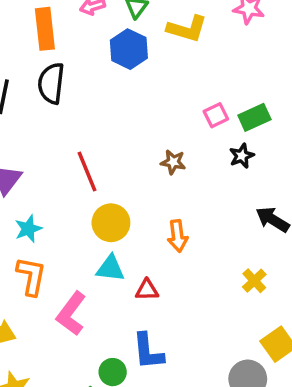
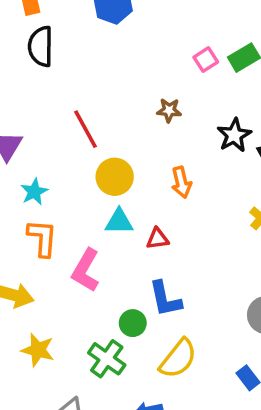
black star: (242, 156) -> (234, 135), moved, size x1.4

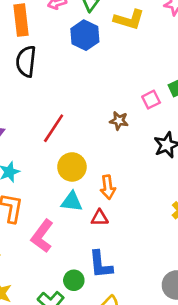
pink square: (206, 60) -> (151, 100), moved
red line: (85, 129) -> (54, 128), turned 56
orange arrow: (181, 182) -> (108, 187), moved

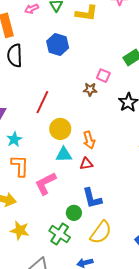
blue hexagon: (85, 35) -> (58, 45), moved
pink square: (151, 100) -> (103, 76), moved, turned -32
pink L-shape: (42, 236) -> (46, 183), turned 35

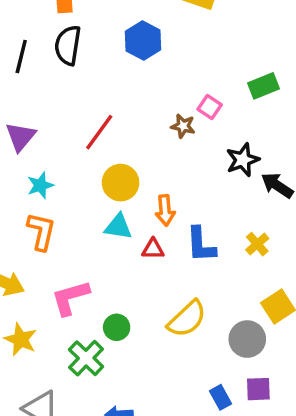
pink L-shape: (46, 183) -> (70, 298), moved
blue L-shape: (92, 198) -> (201, 245), moved
yellow semicircle: (101, 232) -> (187, 319), moved

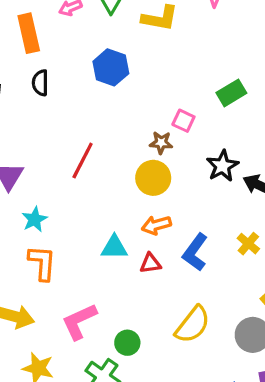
black semicircle: (68, 45) -> (40, 83), size x0.7
yellow circle: (121, 183) -> (153, 178), moved
orange arrow: (165, 210) -> (156, 225), turned 88
blue L-shape: (201, 245) -> (195, 252), turned 48

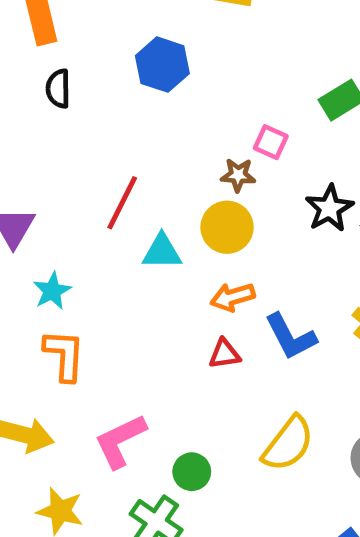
cyan triangle: (114, 247) -> (162, 252), moved
blue L-shape: (195, 252) -> (291, 337), turned -63

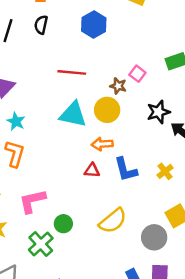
red line: (122, 203) -> (72, 72), moved, turned 56
cyan triangle: (162, 252) -> (73, 115), size x1.4
cyan star: (52, 291) -> (16, 121), turned -30

